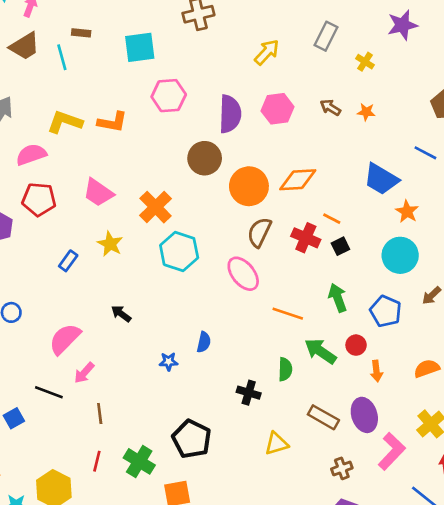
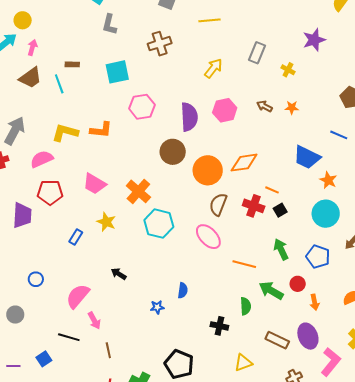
pink arrow: (84, 373) -> (94, 321), turned -66

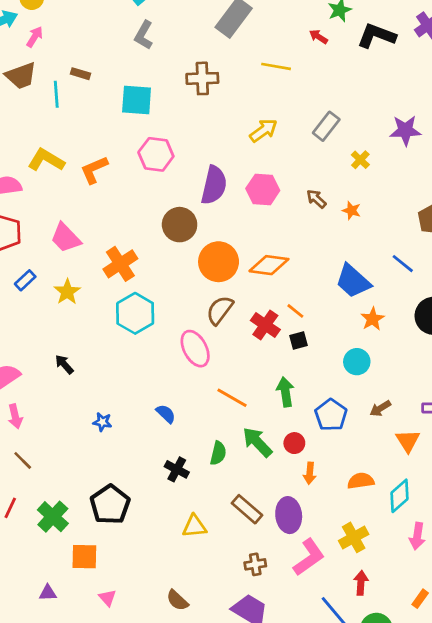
orange L-shape: (101, 130) -> (94, 170), turned 135
cyan circle: (326, 214) -> (357, 362), size x0.7
blue rectangle: (76, 237) -> (25, 280), moved
blue semicircle: (183, 290) -> (166, 414), moved, turned -70
brown line: (108, 350) -> (23, 460), turned -49

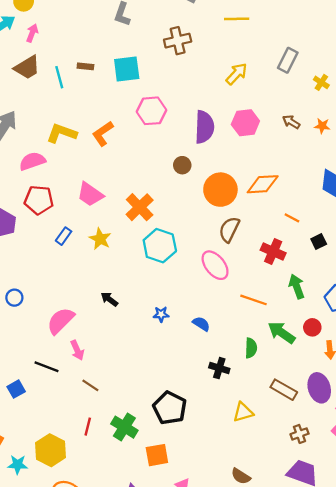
brown rectangle: (80, 74) -> (85, 66), moved
brown circle: (180, 225) -> (182, 165), size x0.6
red cross: (265, 325) -> (273, 251), moved
black square: (298, 340) -> (319, 241), moved
blue star: (102, 422) -> (161, 314), moved

